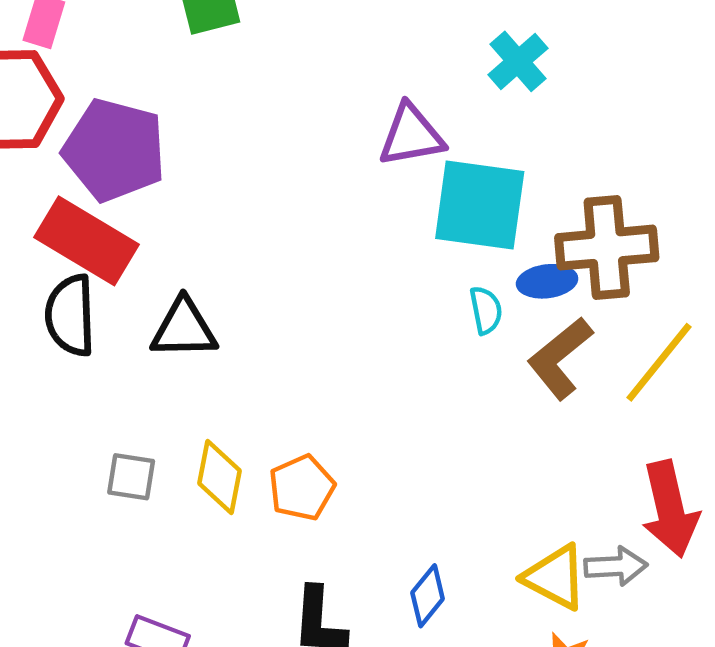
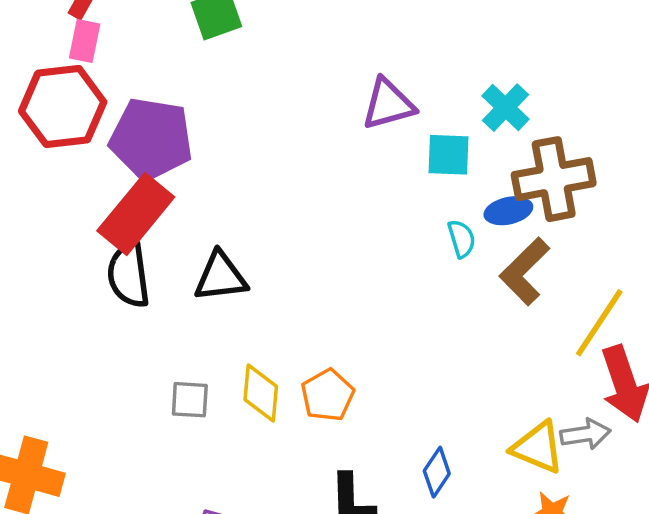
cyan cross: (518, 61) -> (505, 108), moved
cyan square: (480, 205) -> (448, 155), size x0.6
red rectangle: (86, 241) -> (136, 214), turned -76
yellow line: (659, 362) -> (599, 323), moved

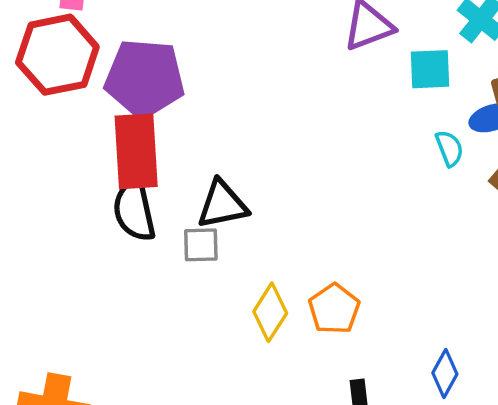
red rectangle: (136, 214) -> (136, 151), turned -38
yellow diamond: (261, 393) -> (270, 312), turned 32
gray square: (190, 400) -> (201, 245), moved

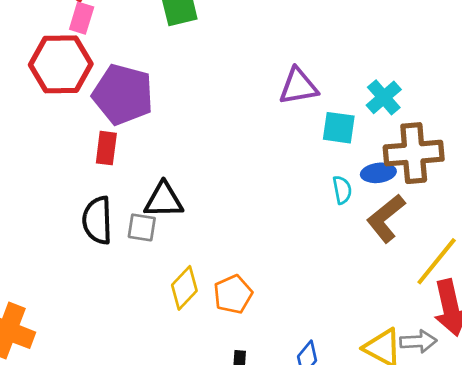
red rectangle: (136, 151) -> (106, 148), size x0.6
black semicircle: (134, 210) -> (97, 220), moved

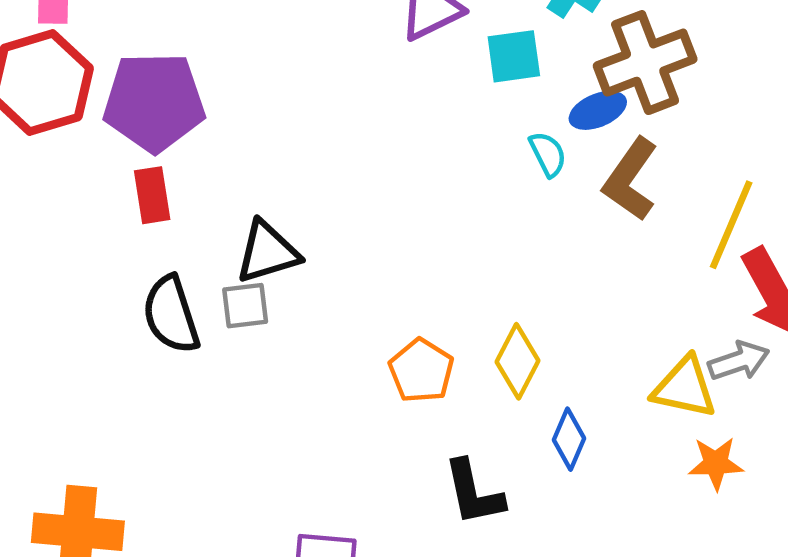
yellow diamond: (184, 288) -> (517, 361), moved

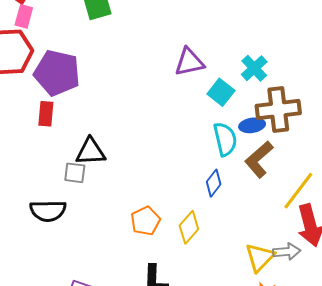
cyan square: (514, 56) -> (221, 92), turned 32
cyan semicircle: (548, 154) -> (225, 139), size x1.6
black semicircle: (171, 315) -> (48, 211), moved, turned -87
yellow triangle: (684, 388) -> (260, 257), turned 48
blue diamond: (569, 439) -> (214, 183), moved

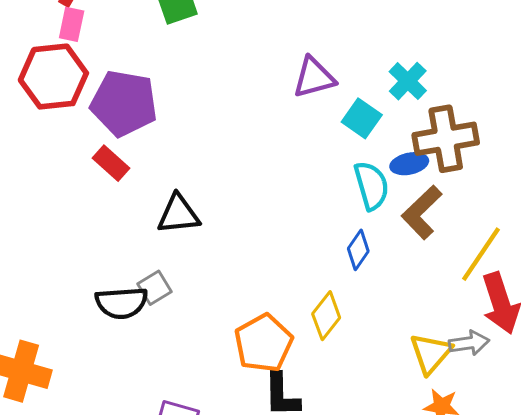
red rectangle: (46, 114) -> (111, 163), turned -50
gray square: (75, 173) -> (154, 288), moved, turned -35
orange pentagon: (145, 221) -> (263, 343), moved, size x1.4

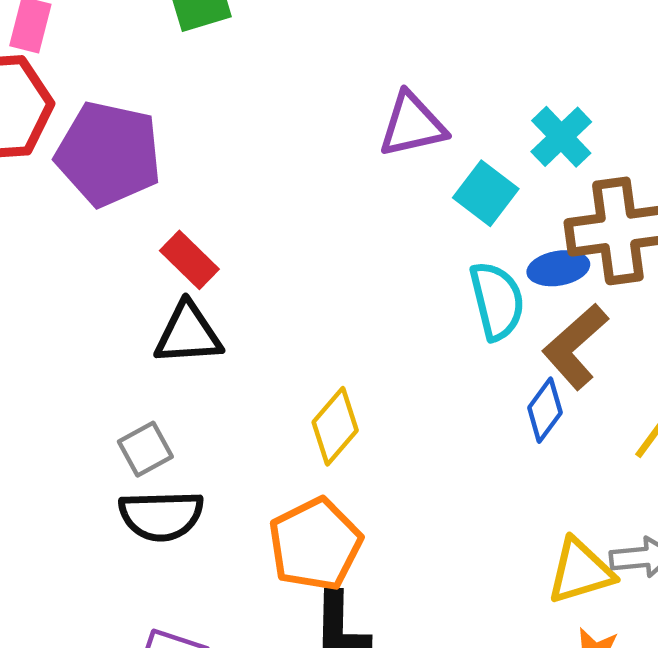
red rectangle: (111, 163) -> (189, 260), moved
blue diamond: (358, 250) -> (545, 410), moved
black semicircle: (122, 303) -> (161, 516), moved
yellow diamond: (326, 316) -> (335, 426), moved
yellow triangle: (431, 353) -> (580, 571), turned 30

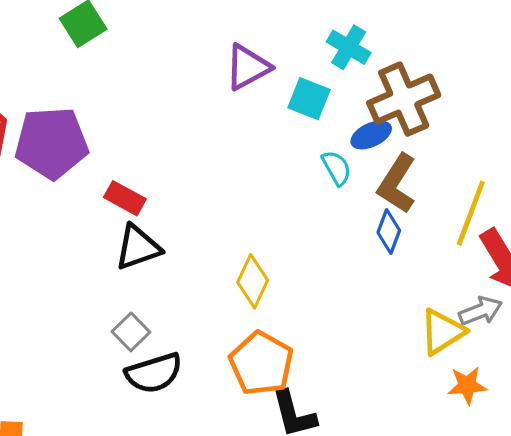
cyan semicircle: (497, 301) -> (337, 168), size x0.7

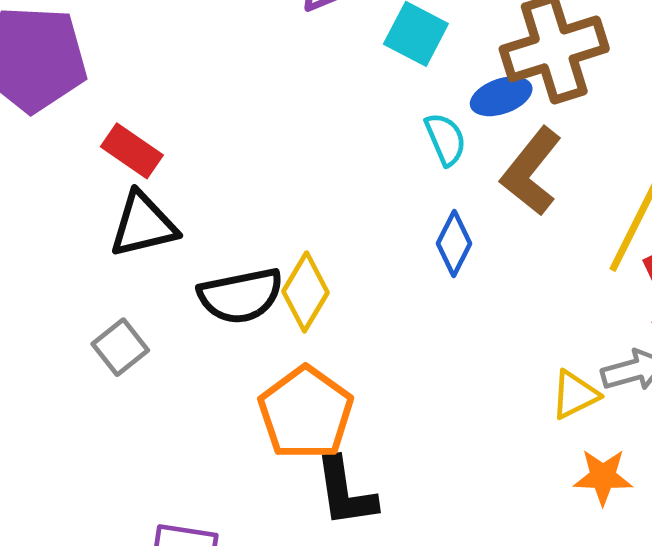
blue diamond: (389, 231) -> (454, 243), moved
yellow triangle: (442, 332) -> (575, 395), size x0.7
black semicircle: (154, 373) -> (241, 296), moved

